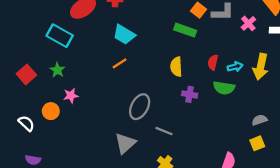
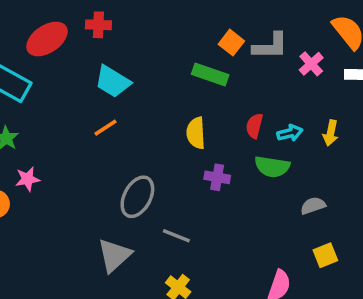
yellow arrow: (261, 67) -> (331, 133), size x0.6
gray semicircle: (259, 120) -> (313, 206), moved

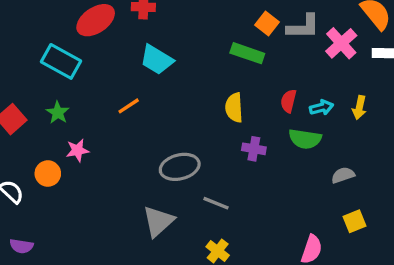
pink cross: (311, 64) -> (341, 43), size x1.4
orange line: (106, 128) -> (129, 106), moved
gray ellipse: (137, 197) -> (180, 167), turned 48

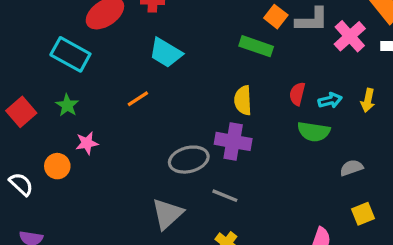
purple cross: (254, 149) -> (233, 141), moved, size x1.5

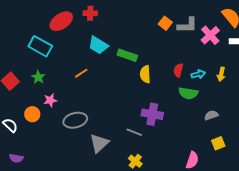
green rectangle: (256, 46) -> (127, 55), moved
purple cross: (233, 141) -> (152, 114), moved
gray ellipse: (189, 160) -> (75, 120), moved

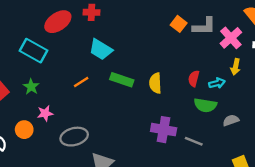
green rectangle: (127, 55) -> (122, 80), moved
yellow arrow: (221, 74) -> (236, 67), moved
gray semicircle: (211, 115) -> (231, 120), moved
gray line: (134, 132) -> (194, 141), moved

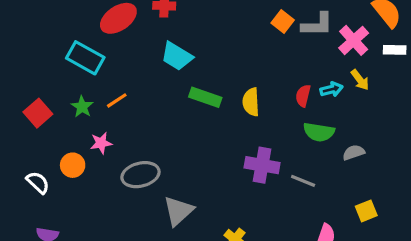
yellow arrow: (236, 67) -> (360, 80), turned -49
orange line: (81, 82) -> (117, 100), moved
cyan arrow: (217, 83) -> (332, 89), moved

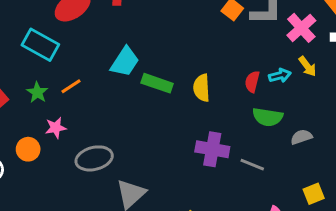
cyan trapezoid: (177, 56) -> (125, 62), moved, turned -88

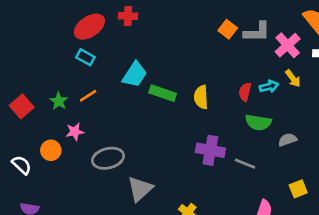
cyan rectangle: (40, 45) -> (85, 57), moved, size x0.6

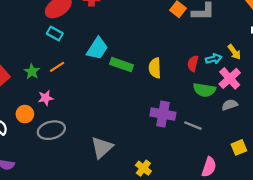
pink cross: (288, 45) -> (230, 78), moved
gray ellipse: (108, 158) -> (51, 130), moved

